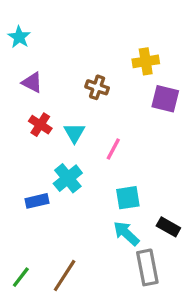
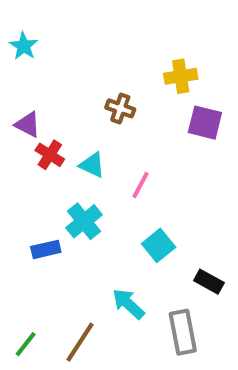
purple triangle: (32, 82) -> (28, 125), moved
cyan triangle: (74, 133) -> (92, 165), turned -35
cyan square: (128, 198) -> (159, 245), turned -30
cyan arrow: (126, 233) -> (128, 304), moved

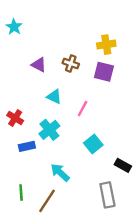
purple square: (205, 123) -> (104, 72), moved
purple triangle: (28, 125) -> (39, 65), moved
red cross: (50, 155) -> (15, 118), moved
cyan arrow: (128, 304) -> (60, 172), moved
green line: (26, 344) -> (21, 193), moved, turned -42

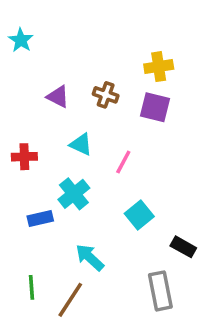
red cross: (15, 118) -> (24, 157), moved, turned -35

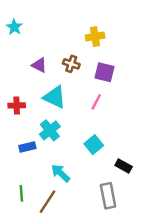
yellow cross: (159, 67) -> (95, 37), moved
cyan triangle: (81, 144) -> (55, 97), size x1.5
pink line: (123, 162) -> (96, 102), moved

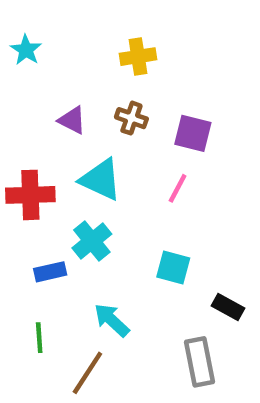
yellow cross: (95, 37) -> (138, 57), moved
red cross: (17, 105) -> (30, 195), size x1.5
cyan square: (94, 145) -> (173, 267), turned -36
green line: (21, 193) -> (39, 338), moved

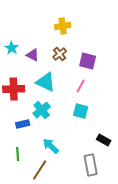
cyan star: (26, 50) -> (12, 48), moved
brown cross: (131, 118) -> (60, 54), turned 32
cyan square: (173, 267) -> (81, 111), moved

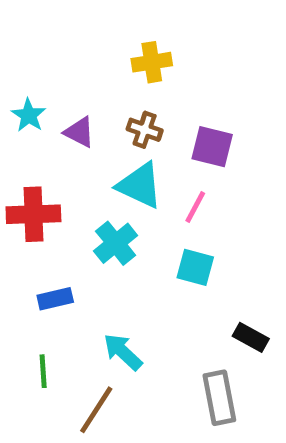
brown cross: (60, 54) -> (145, 130), turned -32
cyan triangle: (46, 82) -> (140, 185), moved
cyan cross: (42, 110) -> (116, 243), moved

